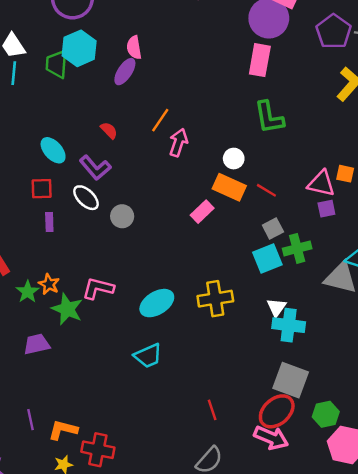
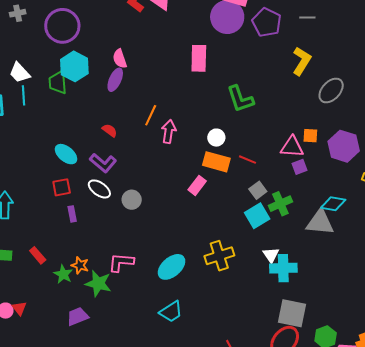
purple pentagon: (334, 32) -> (267, 22), moved
pink rectangle: (260, 60) -> (199, 58), moved

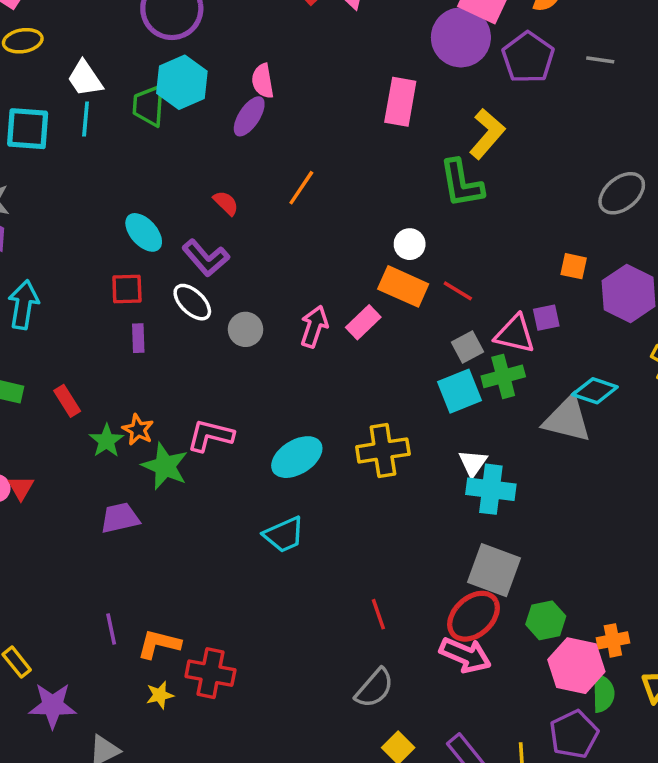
yellow L-shape: (302, 61) -> (487, 134), moved
pink arrow: (169, 131) -> (314, 327), moved
pink triangle: (292, 147) -> (515, 334), moved

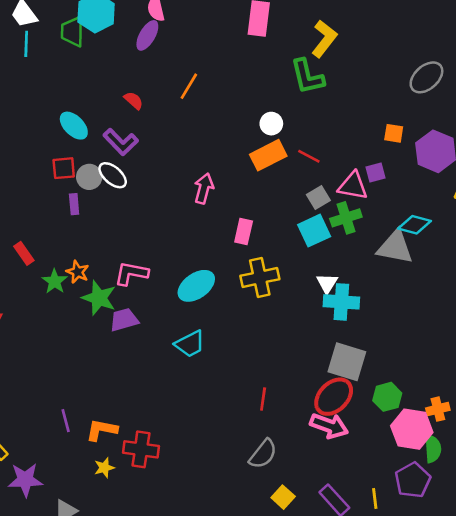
orange rectangle: (403, 286) -> (268, 155), turned -48
pink rectangle: (363, 322) -> (244, 232), moved, turned -30
gray circle: (246, 329) -> (89, 177), moved
purple trapezoid: (120, 518) -> (124, 320), moved
red line: (378, 614) -> (263, 399), turned 30

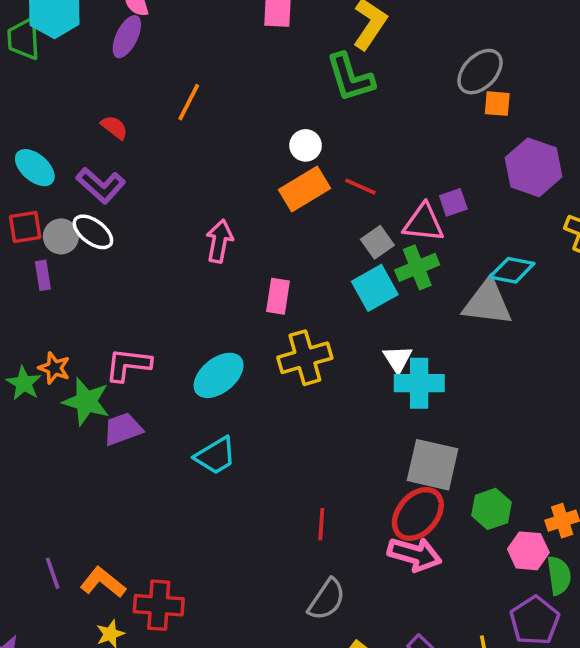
gray ellipse: (426, 77) -> (480, 72), moved
orange square: (394, 133) -> (497, 104), moved
pink hexagon: (412, 429) -> (528, 551), size x0.7
orange L-shape: (102, 430) -> (103, 582), turned 32

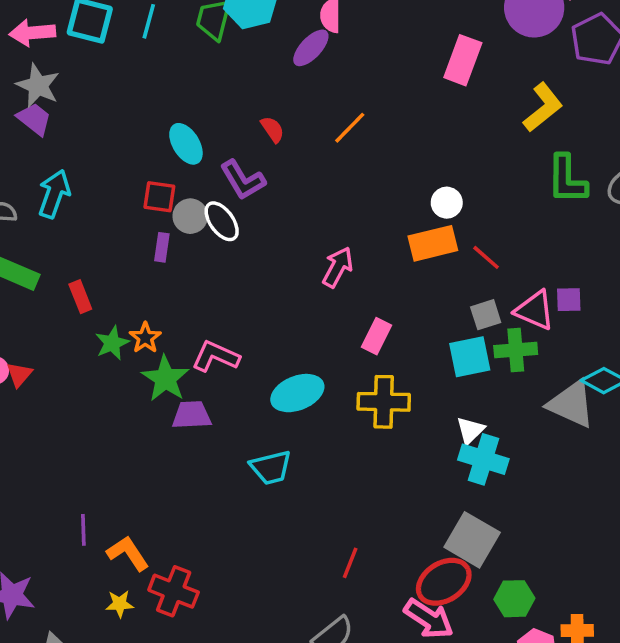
green L-shape: (350, 77) -> (567, 179), moved

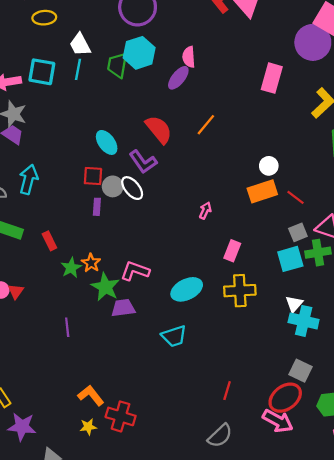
red semicircle: (272, 129) -> (159, 129), size x1.8
pink arrow: (338, 267) -> (205, 211), size x0.7
purple line: (83, 530) -> (67, 327), moved
gray square: (472, 540) -> (300, 371), size x0.7

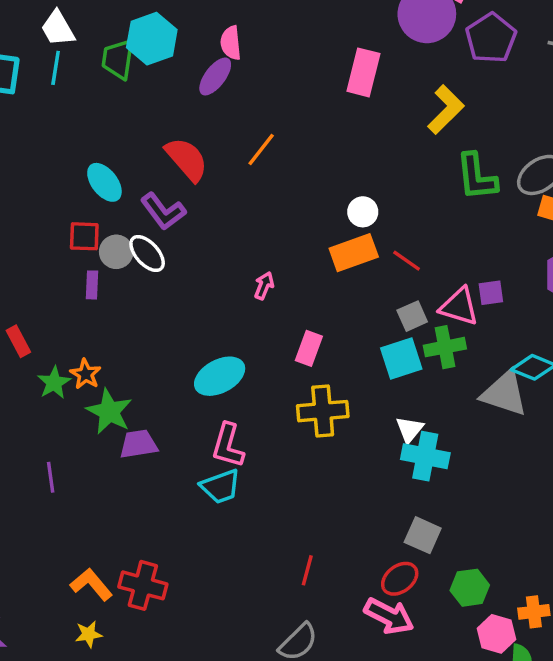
pink L-shape: (135, 271) -> (228, 445), moved, turned -92
cyan ellipse: (187, 289) -> (220, 376), moved
red ellipse: (285, 398) -> (400, 579), size x0.7
red cross: (121, 416) -> (143, 585), moved

